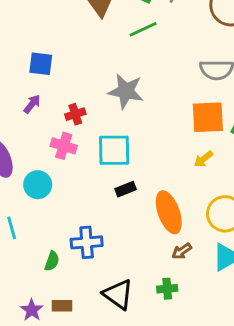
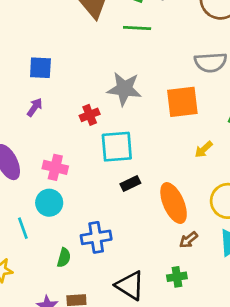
green line: (143, 29) -> (137, 28), turned 32
red cross: (75, 114) -> (90, 115), moved
orange square: (208, 117) -> (182, 102), moved
pink cross: (64, 146) -> (55, 167), moved
cyan circle: (38, 185) -> (49, 203), moved

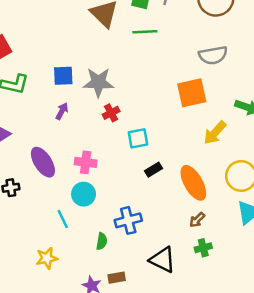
gray star: (124, 89) -> (98, 82), moved
cyan square: (117, 147) -> (138, 138), size x0.7
yellow arrow: (204, 149) -> (215, 133), size x1.5
brown arrow: (188, 240) -> (197, 220), moved

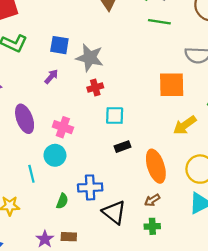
green line: (145, 32) -> (159, 22), moved
black triangle: (163, 260) -> (114, 212), moved

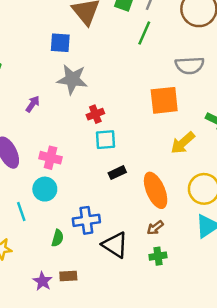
green line: (159, 22) -> (144, 33), turned -70
blue square: (59, 45) -> (60, 43), moved
red cross: (95, 87) -> (95, 114), moved

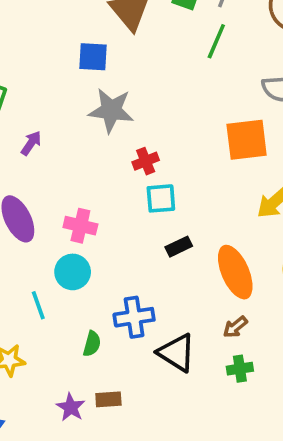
purple arrow: (33, 104) -> (31, 143), moved

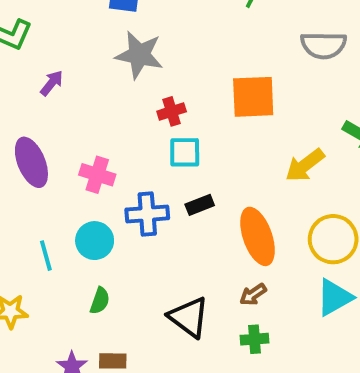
orange square: (247, 140) -> (253, 97), moved
cyan circle: (73, 272) -> (95, 241), moved
blue cross: (134, 317) -> (147, 214), moved

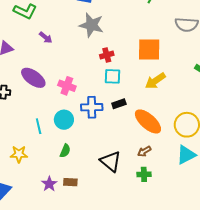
purple arrow: (52, 83) -> (46, 37), turned 88
purple ellipse: (31, 162) -> (33, 78), turned -35
yellow arrow: (305, 165) -> (155, 81), moved
orange ellipse: (258, 236) -> (148, 121), turned -32

